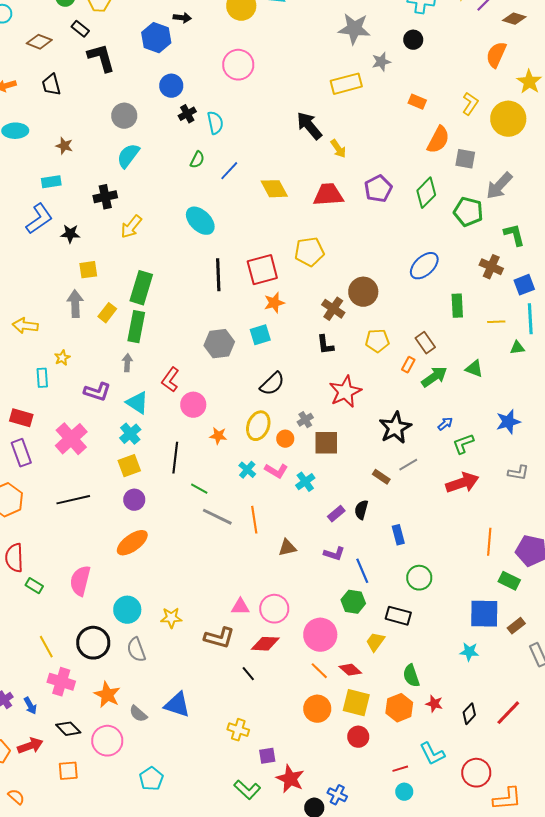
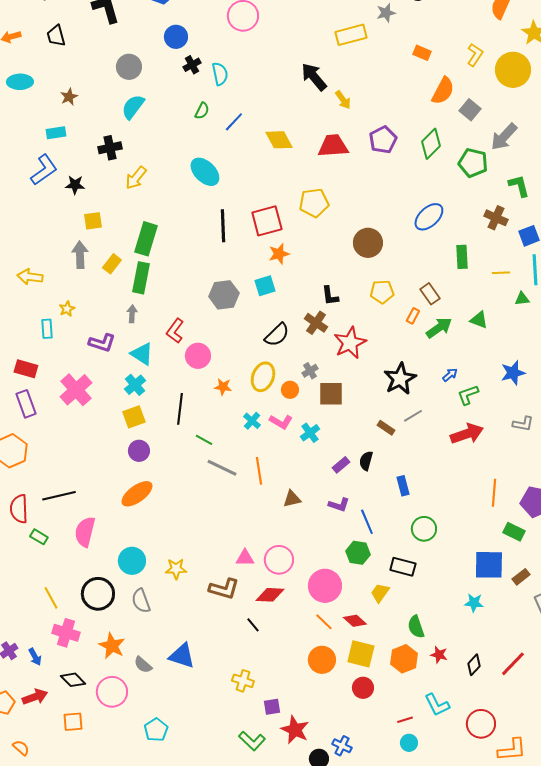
brown star: (64, 146) -> (69, 97), turned 30
gray square: (465, 159) -> (470, 110), turned 30
brown cross: (333, 309) -> (316, 323), moved
black line: (73, 500) -> (59, 496), moved

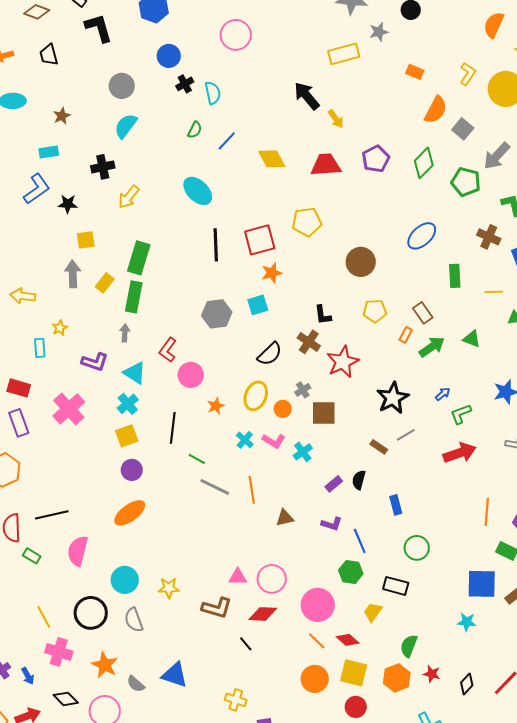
orange star: (223, 387) -> (216, 406), turned -30
green semicircle: (416, 627) -> (409, 646), turned 40

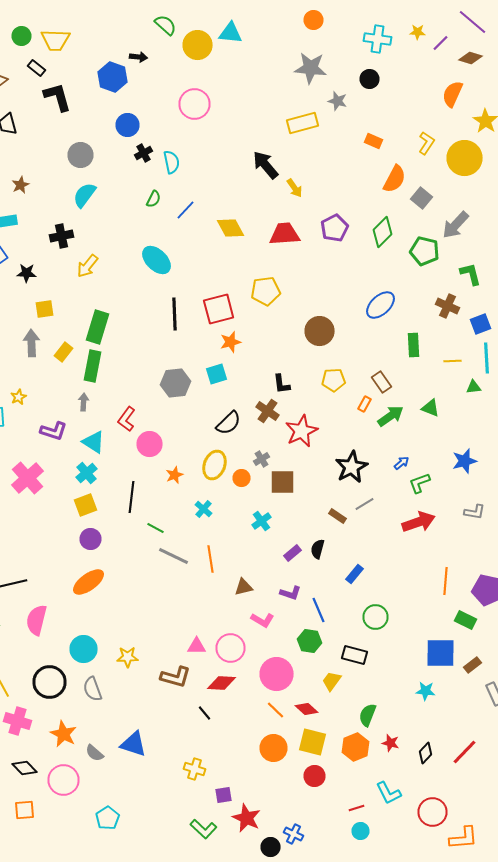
gray star: (379, 32) -> (338, 101), turned 30
pink L-shape: (274, 441) -> (262, 620), moved
blue rectangle: (396, 505) -> (354, 574), turned 54

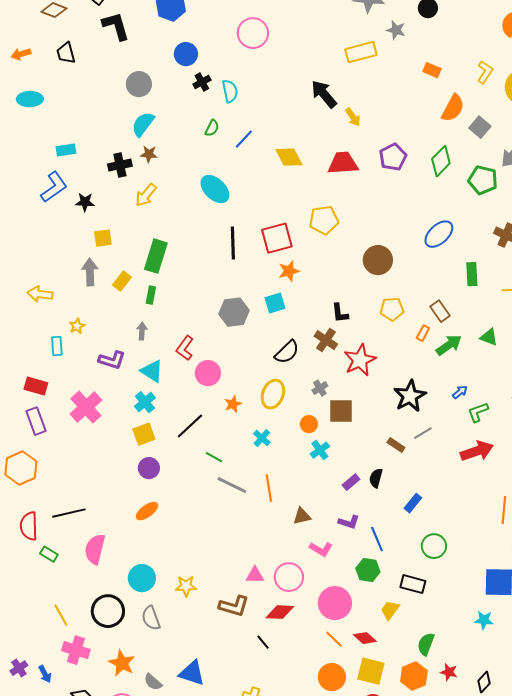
brown star: (20, 185) -> (149, 154), moved, turned 30
green rectangle: (92, 366) -> (151, 295), size x0.6
orange circle: (242, 478) -> (309, 424), moved
black line: (132, 497) -> (190, 426), turned 40
orange ellipse: (88, 582) -> (147, 511), size x0.7

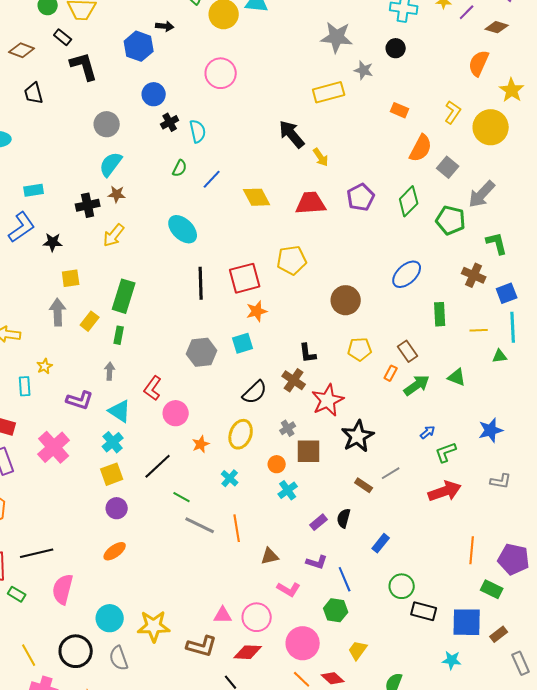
black star: (410, 396) -> (358, 436), moved
black rectangle: (413, 584) -> (424, 611), moved
yellow star: (186, 586) -> (154, 626), size x1.5

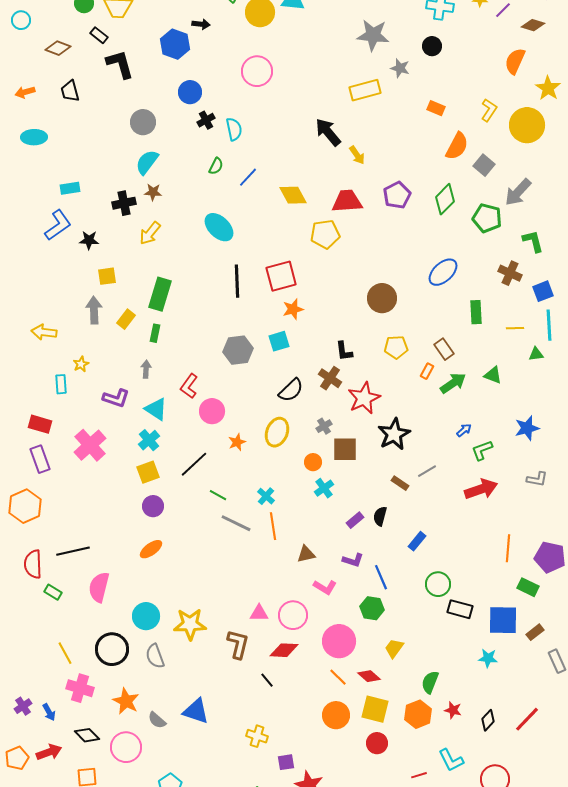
yellow pentagon: (292, 260) -> (325, 234), moved
cyan cross: (230, 478) -> (266, 496), moved
brown L-shape: (202, 646) -> (238, 644), turned -92

